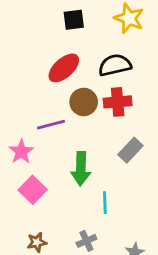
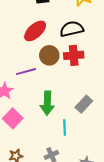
gray rectangle: (130, 150) -> (84, 104), moved

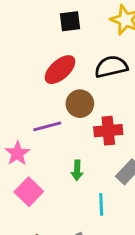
red cross: (74, 55) -> (108, 131), moved
green arrow: (47, 103) -> (77, 170), size x0.6

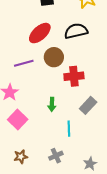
purple line: (47, 126) -> (24, 63), moved

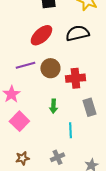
brown circle: (54, 57) -> (50, 68), moved
gray rectangle: (88, 105) -> (89, 107), turned -60

